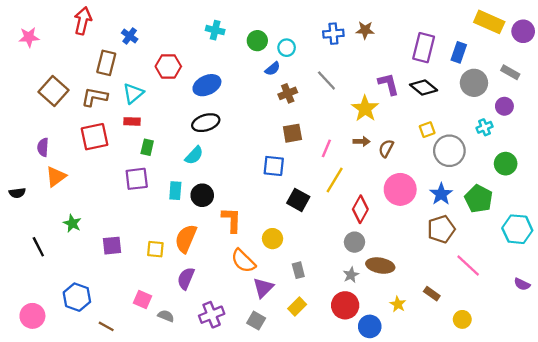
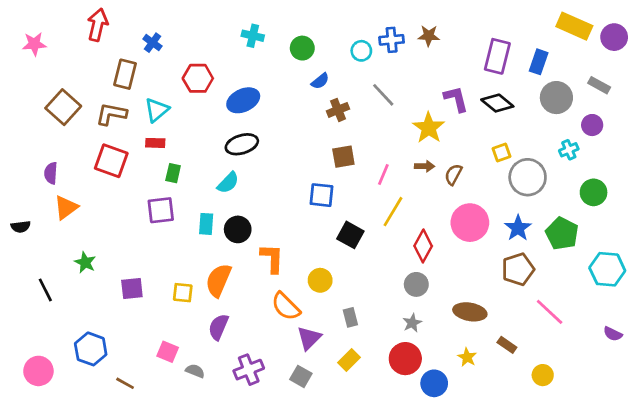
cyan circle: (287, 48) -> (361, 51), moved
red square: (94, 137) -> (111, 161), turned 32
brown ellipse: (380, 266) -> (470, 312), moved

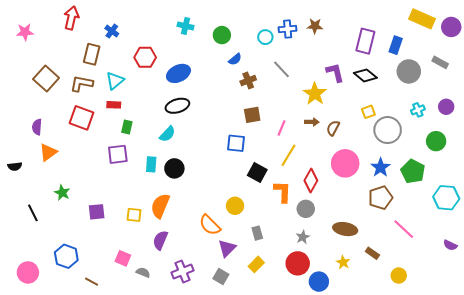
purple circle: (592, 125) -> (446, 107), moved
orange L-shape: (272, 258) -> (283, 192), moved

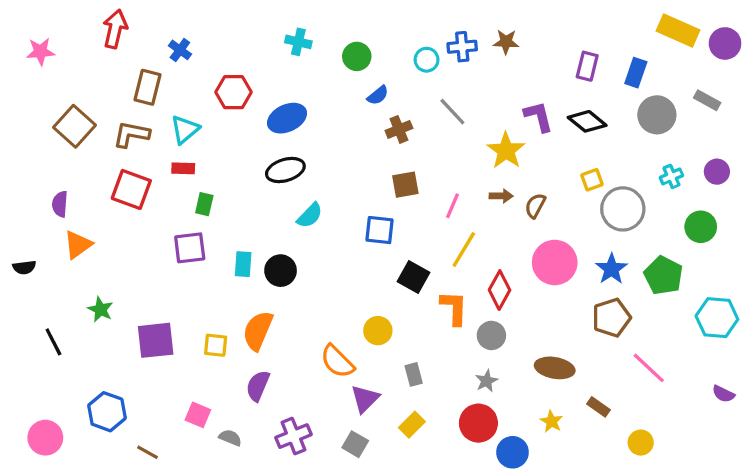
purple rectangle: (365, 41) -> (587, 66), size x0.7
cyan semicircle: (167, 134) -> (310, 215), moved
purple square: (97, 212) -> (156, 340), size x1.4

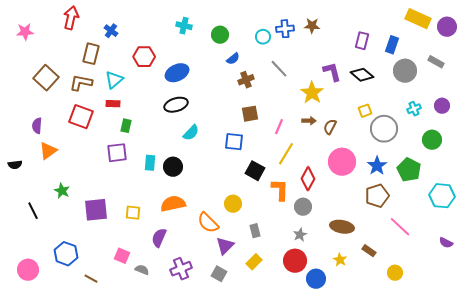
orange semicircle: (258, 331) -> (173, 204), moved, turned 55

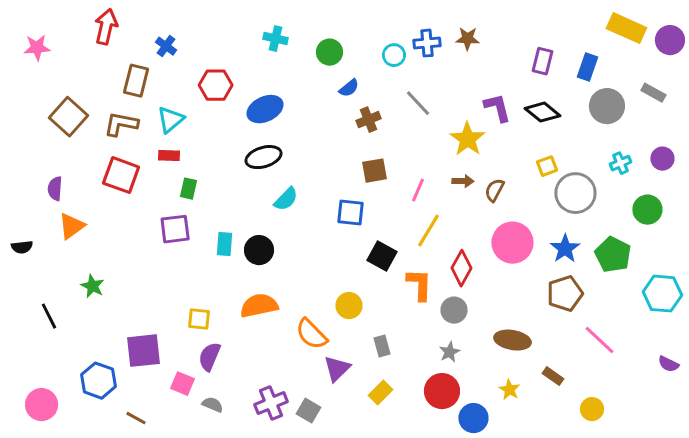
purple square: (96, 210) -> (144, 351), moved
purple semicircle: (159, 238) -> (210, 357), moved
gray square: (219, 274) -> (309, 411), moved

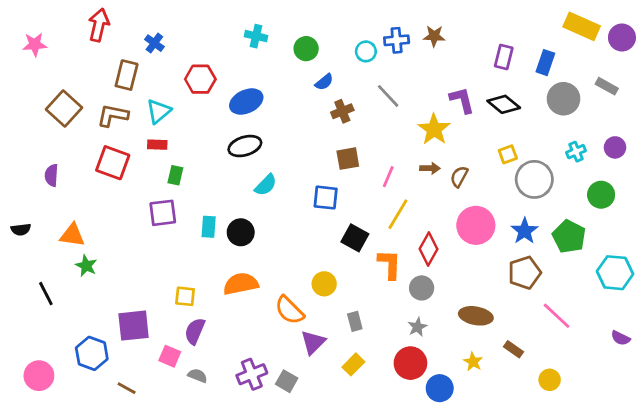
orange triangle: (72, 226) -> (72, 235), moved, turned 44

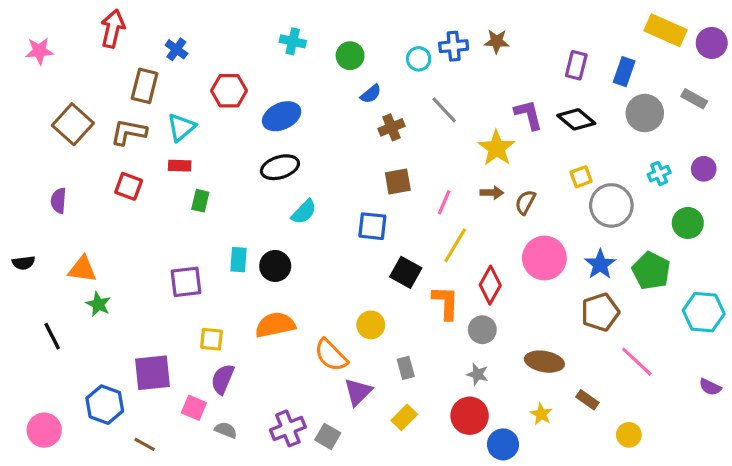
red square: (113, 163) -> (129, 186), size x0.7
purple square: (163, 213) -> (186, 282), moved
gray star: (417, 327) -> (478, 374), turned -30

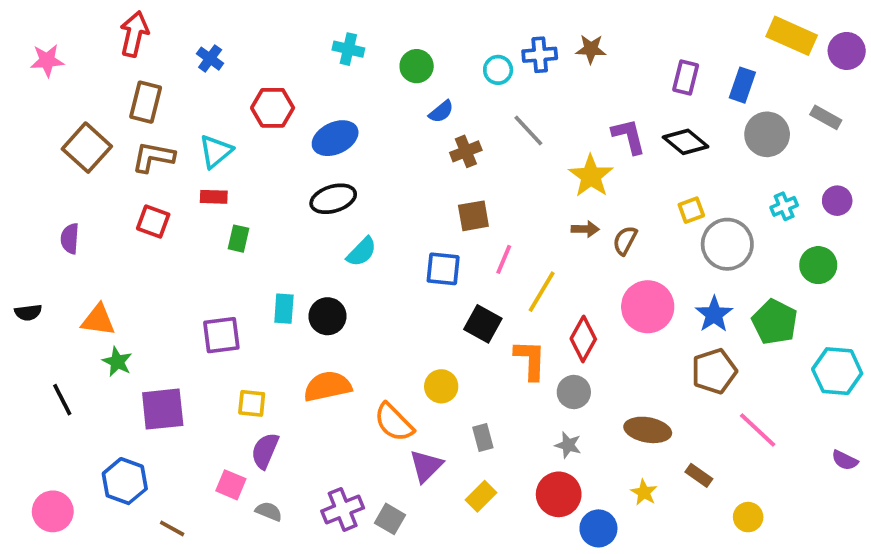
brown rectangle: (145, 86) -> (146, 102), moved
pink line: (444, 202) -> (504, 259), moved
purple square: (153, 373) -> (163, 409), moved

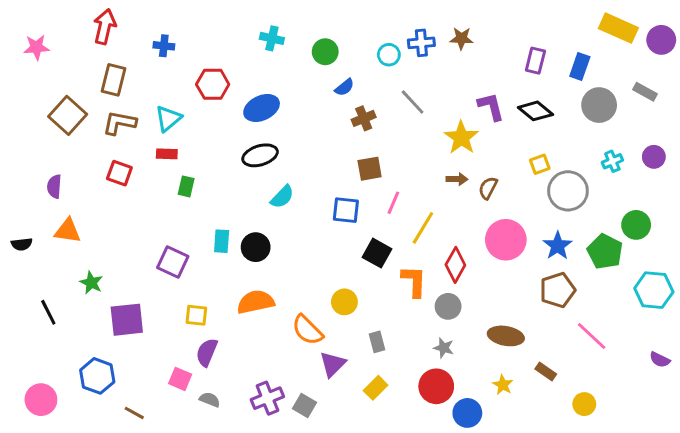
blue cross: (210, 59) -> (164, 46), turned -30
green circle: (818, 265) -> (636, 225), moved
orange triangle: (98, 320) -> (68, 231), moved
purple square: (221, 335) -> (173, 262), turned 32

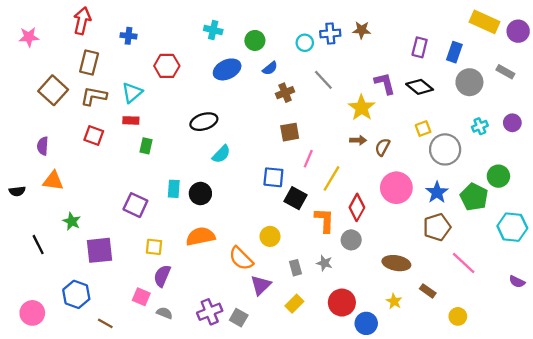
blue ellipse: (262, 108) -> (227, 69), moved
blue square: (346, 210) -> (273, 177), moved
gray star: (444, 348) -> (324, 263), moved

